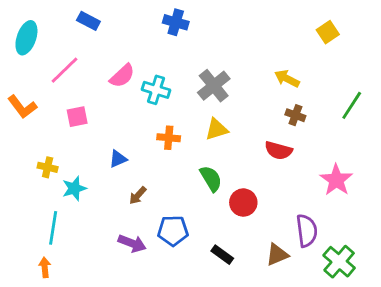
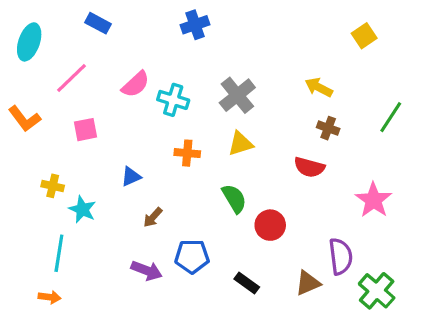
blue cross: (176, 22) -> (195, 25), turned -35
cyan star: (74, 188) -> (82, 209), turned -30
orange arrow: (45, 267) -> (50, 297), turned 102

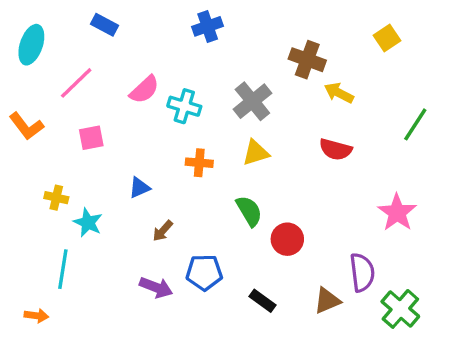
brown cross: (328, 128) -> (307, 60), moved, size x1.5
red semicircle: (309, 167) -> (336, 149), moved
orange arrow: (50, 297) -> (36, 316), moved

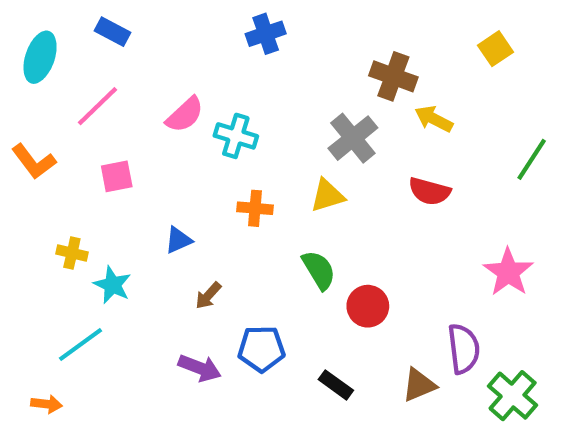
blue rectangle: (104, 25) -> (112, 32), moved
gray cross: (252, 101) -> (353, 138), moved
cyan line: (63, 269) -> (80, 345), turned 45

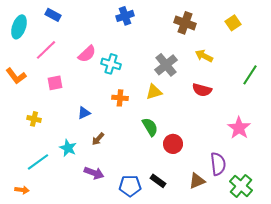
brown cross: (393, 76) -> (185, 23), moved
cyan star: (112, 285) -> (68, 148), moved
blue pentagon: (261, 349) -> (130, 186), moved

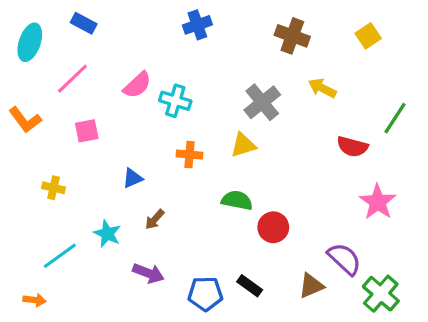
red semicircle: (202, 90) -> (352, 147), moved
green semicircle: (150, 127) -> (237, 200), turned -48
purple semicircle: (218, 164) -> (344, 259), turned -40

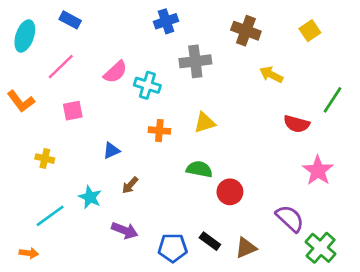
gray cross: (262, 102) -> (195, 61), moved, turned 32
brown triangle: (311, 286) -> (246, 248), moved

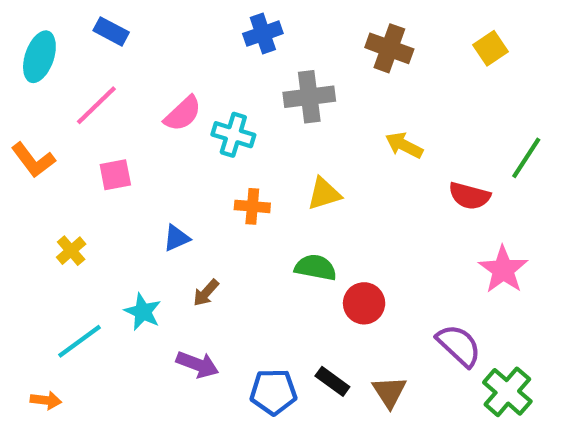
yellow arrow: (271, 75) -> (404, 145), moved
yellow cross: (45, 159) -> (71, 251), turned 36
brown triangle: (246, 248) -> (389, 392), turned -40

